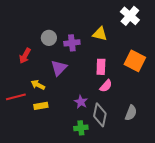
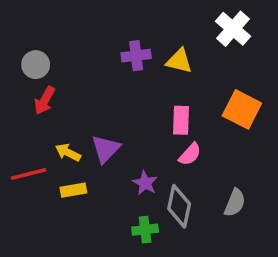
gray circle: (49, 38) -> (36, 65), moved
purple cross: (72, 43) -> (136, 56), moved
purple triangle: (59, 68) -> (106, 149), moved

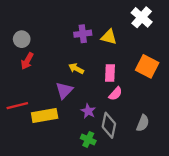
yellow arrow: (68, 152) -> (76, 69), moved
yellow rectangle: (73, 190) -> (45, 115), size x1.6
green cross: (145, 230) -> (88, 139), turned 32

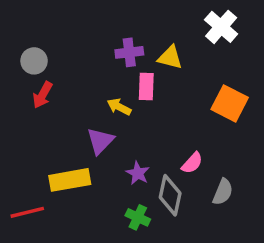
pink rectangle: (110, 73) -> (146, 86), moved
pink semicircle: (115, 94) -> (192, 163), moved
red line: (17, 106) -> (27, 212), moved

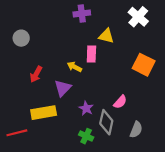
purple cross: (129, 52) -> (82, 14), moved
red arrow: (43, 95) -> (36, 74), moved
gray semicircle: (223, 192) -> (136, 130), moved

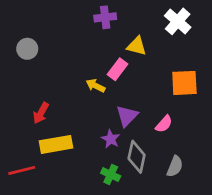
pink rectangle: (91, 54) -> (117, 69), turned 35
orange square: (144, 65) -> (184, 83), turned -30
red arrow: (36, 74) -> (41, 113), moved
purple triangle: (63, 88) -> (127, 116), moved
pink semicircle: (120, 102) -> (164, 124), moved

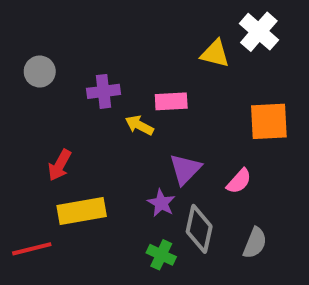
purple cross: (105, 17) -> (103, 91), moved
yellow triangle: (137, 46) -> (215, 54), moved
pink rectangle: (117, 69) -> (171, 101), turned 50

